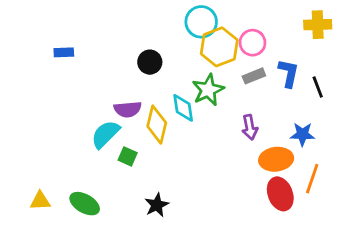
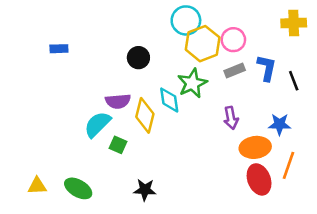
black star: (157, 205) -> (145, 190), turned 30

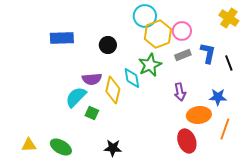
yellow cross: (294, 23) -> (229, 18), turned 36
blue rectangle: (59, 49) -> (62, 38), moved, size x1.6
red ellipse: (259, 179) -> (187, 141), moved

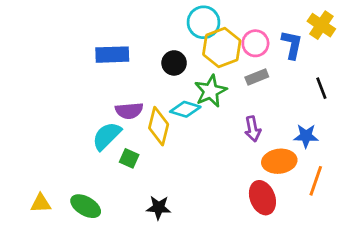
blue rectangle: (62, 38) -> (112, 55), moved
black circle: (108, 45) -> (174, 63), moved
blue L-shape: (208, 53) -> (292, 45), moved
cyan diamond: (132, 78) -> (185, 109), turned -65

